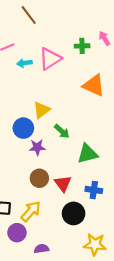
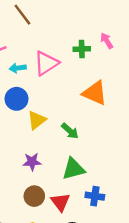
blue circle: (23, 128) -> (17, 99), moved
green arrow: (62, 131) -> (70, 131), moved
green triangle: (87, 154) -> (73, 169), moved
blue cross: (94, 190) -> (95, 196), moved

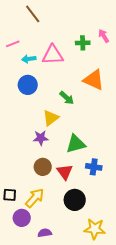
pink triangle: (46, 63) -> (53, 55), turned 30
yellow triangle: (37, 120) -> (51, 118), moved
green arrow: (70, 131) -> (67, 98), moved

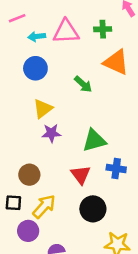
green cross: (83, 43) -> (103, 29), moved
yellow triangle: (51, 118) -> (43, 109), moved
brown circle: (43, 167) -> (29, 175), moved

